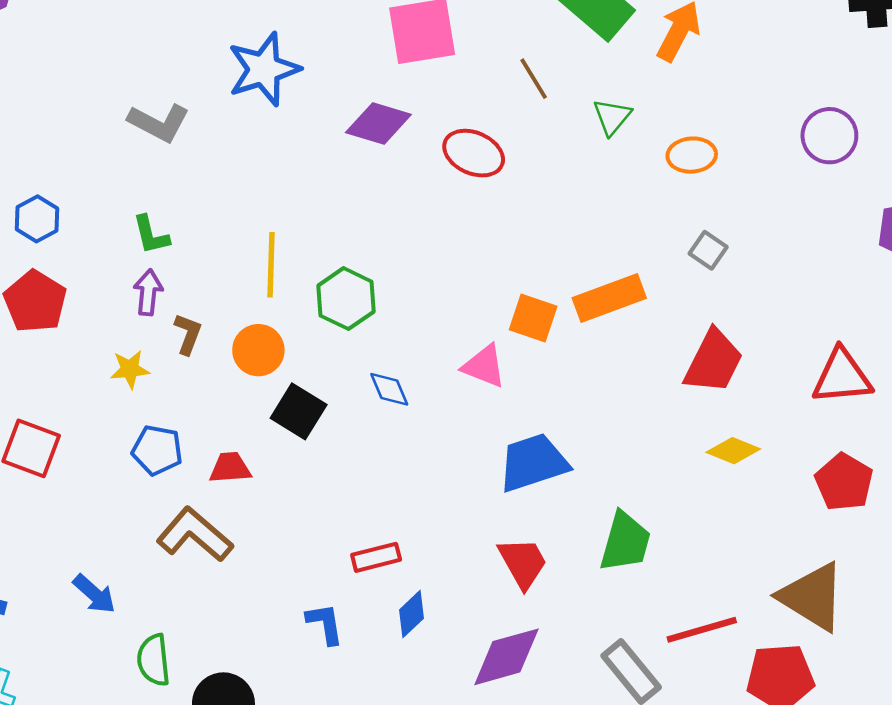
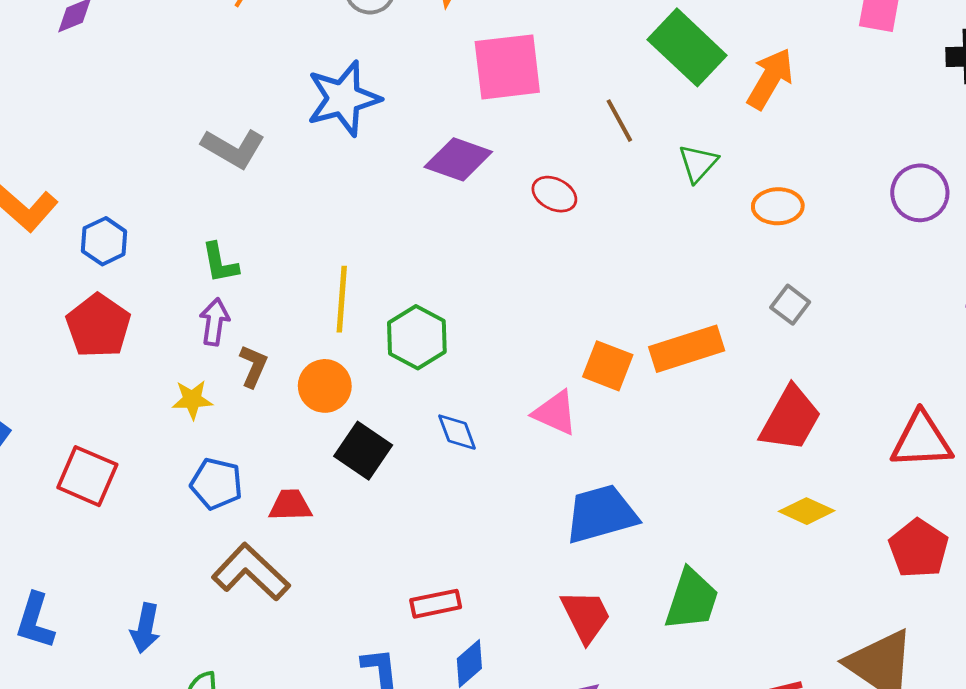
red ellipse: (474, 153) -> (554, 194), size x0.7
blue arrow: (94, 594) -> (145, 628), turned 57

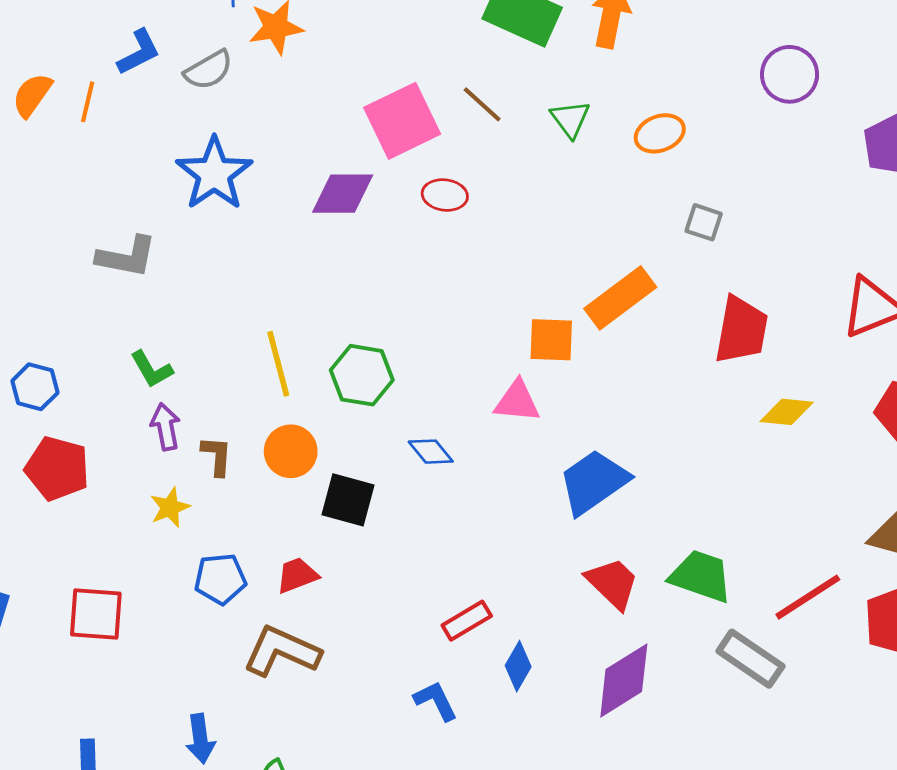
pink square: (507, 67) -> (402, 121), moved
green trapezoid: (692, 599) -> (701, 576), moved, turned -70

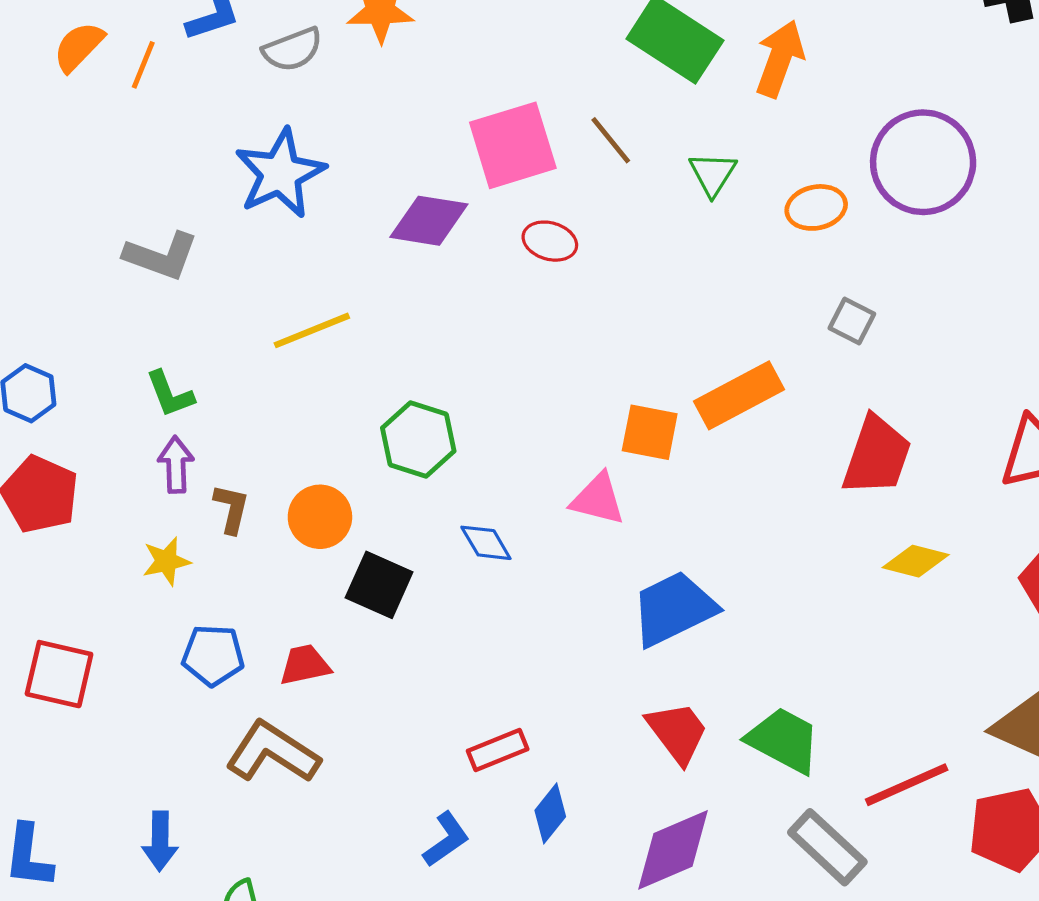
purple circle: (790, 74) -> (923, 162), moved, size x1.5
yellow line: (278, 364) -> (312, 330), moved, turned 74
blue L-shape: (436, 701) -> (446, 839), turned 72

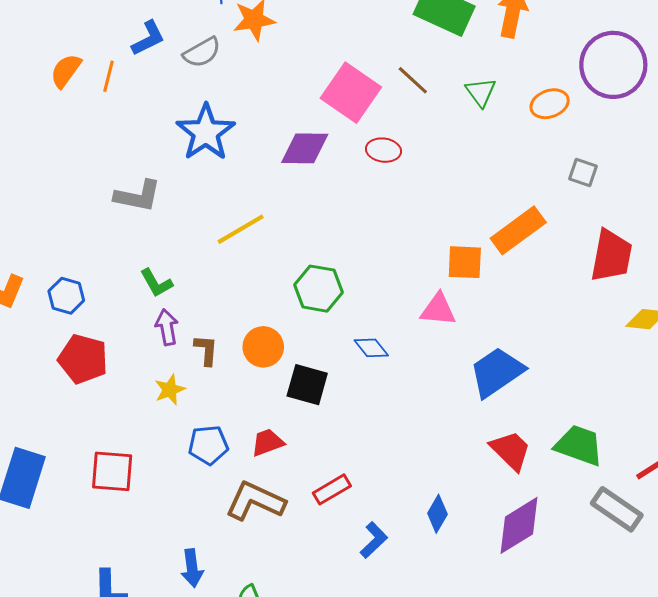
pink square: (513, 145) -> (351, 93), turned -30
red rectangle: (498, 750) -> (332, 489), moved

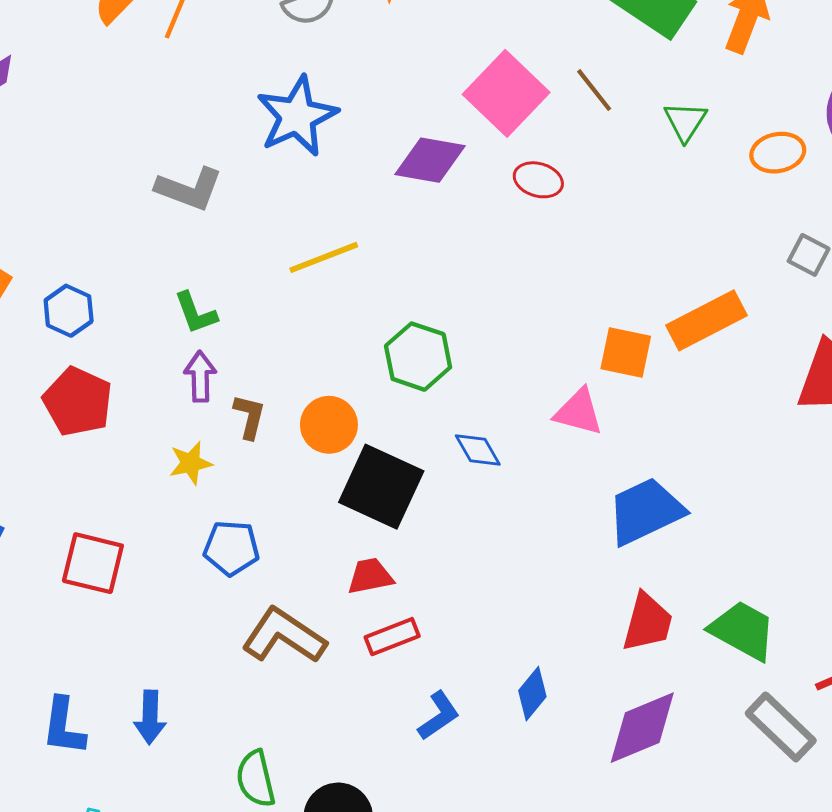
black square: (307, 385) -> (381, 487), size x1.4
red trapezoid: (268, 442) -> (370, 576), moved
red trapezoid: (511, 450) -> (647, 622), turned 51
blue arrow: (192, 568) -> (150, 717), moved

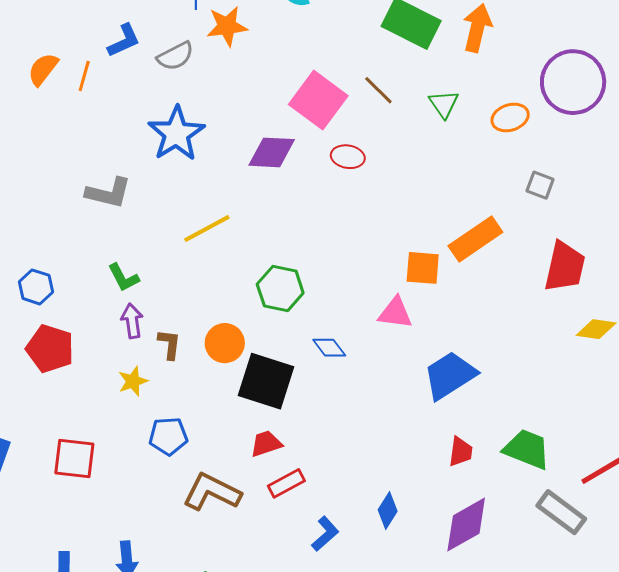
red trapezoid: (647, 622) -> (461, 452), size x0.7

